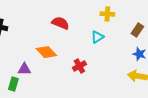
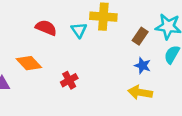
yellow cross: (107, 14) -> (103, 17), size x1.5
cyan triangle: (97, 37) -> (79, 30), moved, turned -32

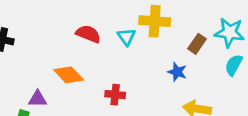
blue star: (143, 66) -> (177, 72), moved
red cross: (69, 80) -> (115, 95), turned 35

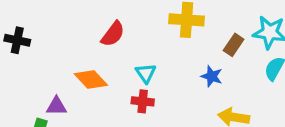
red semicircle: (88, 34) -> (113, 34), turned 105
cyan triangle: (126, 37) -> (146, 73), moved

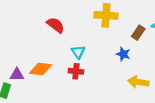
red semicircle: (113, 34) -> (56, 25), turned -90
orange diamond: (91, 79) -> (41, 69), moved, turned -40

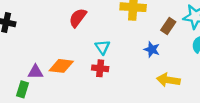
red semicircle: (56, 25) -> (78, 18), turned -90

